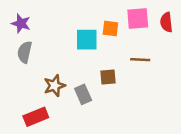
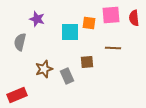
purple star: (21, 23) -> (37, 19), moved
red rectangle: (36, 117) -> (17, 95), moved

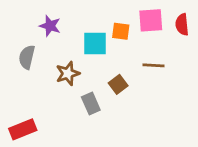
brown square: (87, 62) -> (118, 84), turned -32
brown star: (44, 69) -> (68, 74), moved

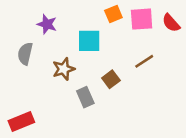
red semicircle: (182, 24) -> (171, 23), turned -36
orange square: (121, 31) -> (113, 14), moved, turned -30
brown line: (153, 65) -> (144, 61), turned -36

